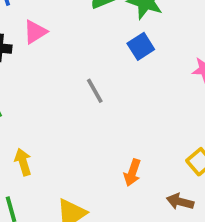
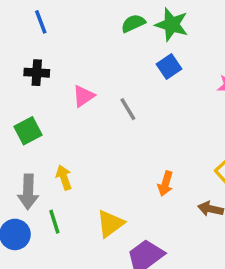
pink triangle: (35, 32) -> (83, 96), moved

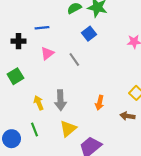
blue line: (41, 22) -> (42, 28), moved, turned -72
blue square: (169, 67) -> (89, 34), moved
gray arrow: (28, 192) -> (60, 100), moved

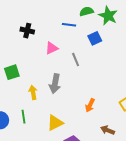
blue line: (42, 28) -> (69, 25), moved
green square: (15, 76) -> (12, 72), moved
gray arrow: (60, 100) -> (55, 84), moved
brown arrow: (127, 116) -> (108, 130), moved

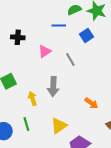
orange arrow: (90, 105) -> (91, 103), turned -72

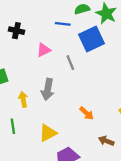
blue square: (87, 35) -> (92, 39), size x1.6

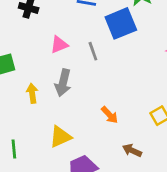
pink triangle: (44, 50) -> (59, 45), moved
green line: (13, 126) -> (14, 149), moved

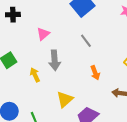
gray line: (93, 51) -> (86, 41), moved
orange arrow: (110, 115) -> (95, 73), turned 40

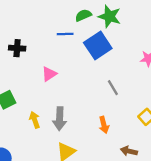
gray line: (86, 41) -> (113, 88), moved
gray arrow: (55, 60) -> (60, 119), moved

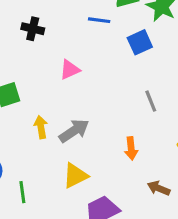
blue square: (98, 46) -> (140, 42), size x0.7
gray arrow: (60, 119) -> (74, 131), turned -135

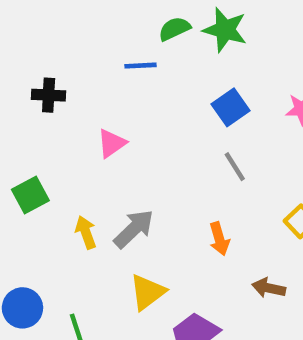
blue square: (140, 42) -> (231, 107), moved

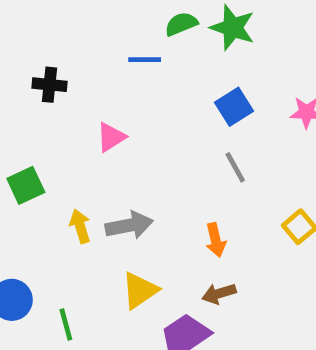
gray arrow: (134, 229) -> (129, 225), turned 30
brown arrow: (269, 288) -> (219, 294), moved, turned -32

